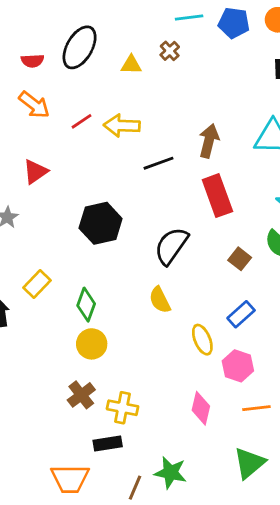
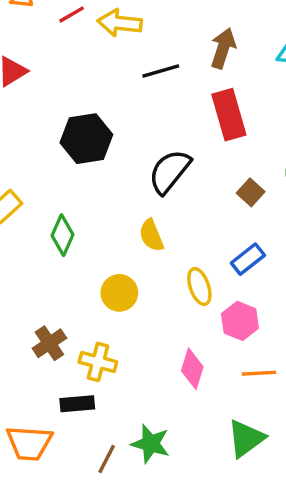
yellow circle: (92, 344) -> (119, 293), moved

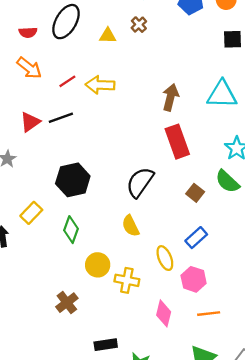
black line: (161, 71) -> (61, 118), moved
black hexagon: (86, 139) -> (73, 180), moved
yellow circle: (119, 293) -> (98, 265), moved
yellow cross: (98, 362) -> (127, 280), moved
black rectangle: (77, 404) -> (106, 345), moved

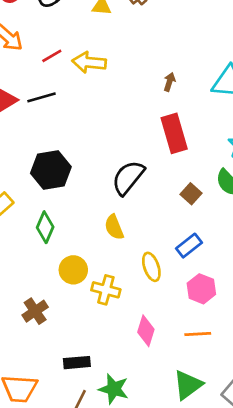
brown arrow: (170, 97) -> (169, 82), size x0.6
pink hexagon: (194, 279) -> (201, 289), moved

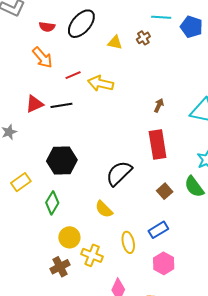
yellow semicircle: (114, 227) -> (104, 209), turned -30
brown cross: (35, 311) -> (60, 267), moved

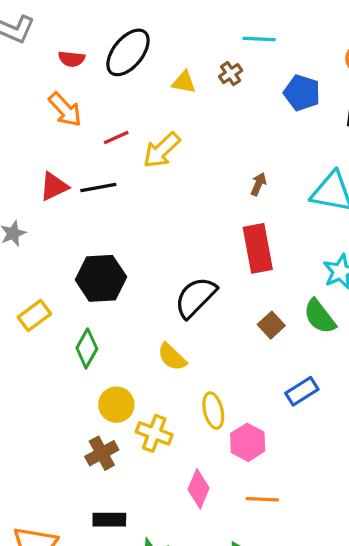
blue pentagon: (191, 27) -> (302, 93), moved
yellow arrow: (100, 83) -> (162, 150), turned -55
blue rectangle: (158, 230) -> (302, 391), moved
pink hexagon: (164, 263) -> (248, 442), moved

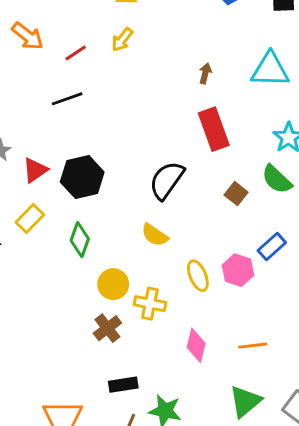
yellow arrow: (162, 150) -> (122, 40), moved, size x0.7
red triangle: (54, 186) -> (35, 170), moved
pink hexagon: (248, 442) -> (238, 270), moved

